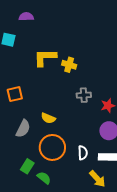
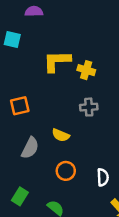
gray cross: (84, 95) -> (89, 107), moved
orange circle: (52, 147) -> (66, 171), size x0.6
green rectangle: (27, 166) -> (20, 196), moved

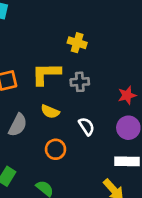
yellow L-shape: (57, 61) -> (46, 74), moved
white semicircle: (103, 177) -> (87, 126), moved, turned -30

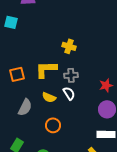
white semicircle: (87, 126) -> (69, 93), moved

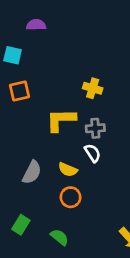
orange square: (17, 74) -> (19, 91), moved
yellow semicircle: (49, 97) -> (68, 170), moved

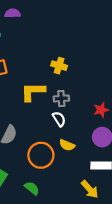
yellow semicircle: (68, 170) -> (67, 145), moved
orange circle: (71, 197) -> (41, 155), size x1.5

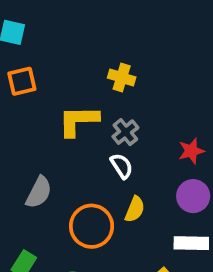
gray cross: (61, 98) -> (125, 132), turned -35
yellow semicircle: (67, 145) -> (135, 209), turned -91

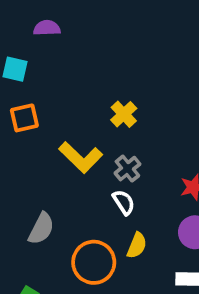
yellow cross: (122, 78) -> (124, 114), turned 30
yellow L-shape: (78, 121) -> (81, 157), turned -135

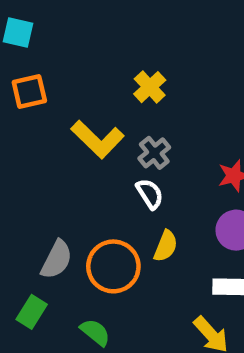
gray semicircle: (41, 229) -> (57, 260), moved

